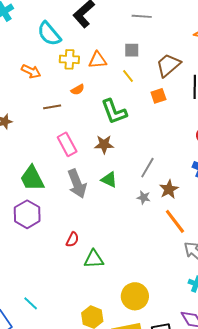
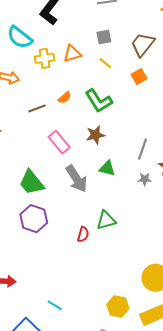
orange semicircle: (78, 90) -> (65, 98), moved
green triangle: (94, 259) -> (106, 220), moved

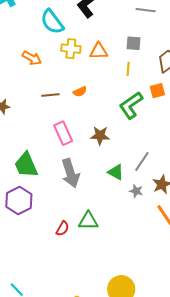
yellow line: (105, 63) -> (128, 69), turned 40
green L-shape: (99, 101) -> (131, 105), moved, turned 72
green triangle: (107, 168) -> (116, 172), moved

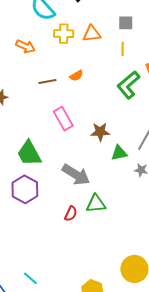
brown star: (100, 136) -> (100, 132), moved
green triangle: (116, 172) -> (119, 153), turned -36
gray arrow: (71, 173) -> (76, 175), moved, turned -36

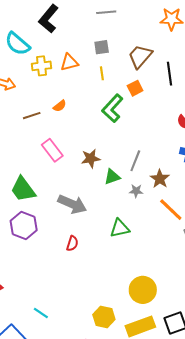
green triangle: (96, 204) -> (120, 228), moved

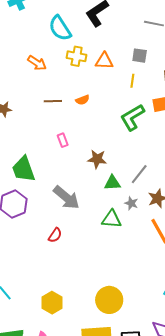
pink rectangle: (52, 150) -> (63, 140), size x0.6
green triangle: (120, 228) -> (111, 219), moved
yellow hexagon: (104, 317) -> (52, 303), moved

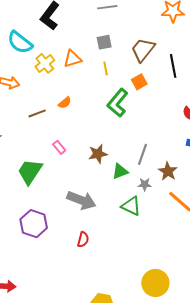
yellow cross: (77, 56) -> (45, 63), turned -30
green trapezoid: (23, 169) -> (30, 172), moved, turned 72
green triangle: (111, 219) -> (131, 206), turned 40

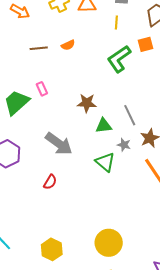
pink rectangle: (59, 147) -> (42, 89), moved
gray line: (143, 154) -> (130, 115), turned -60

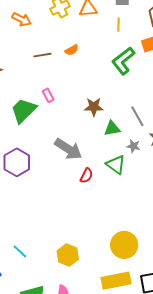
red semicircle: (50, 182) -> (86, 176), moved

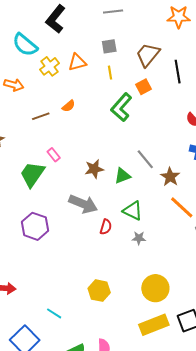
brown star: (94, 107) -> (94, 169), moved
gray star: (133, 146) -> (139, 238), moved
yellow hexagon: (68, 255) -> (99, 291), moved

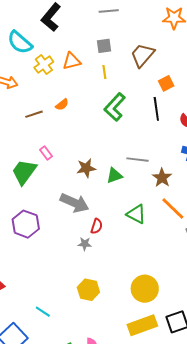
black line: (178, 72) -> (156, 109), moved
orange square: (144, 87) -> (166, 83), moved
gray line: (145, 159) -> (137, 160), turned -45
green triangle: (133, 211) -> (136, 214), moved
gray star: (139, 238) -> (85, 244), moved

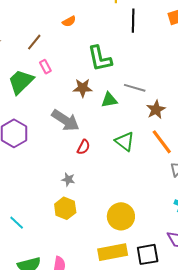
green L-shape: (115, 107) -> (100, 59), moved, turned -64
black line: (156, 109) -> (133, 21), moved
brown line: (34, 114) -> (34, 42), moved, turned -42
gray star: (85, 244) -> (68, 179), moved

